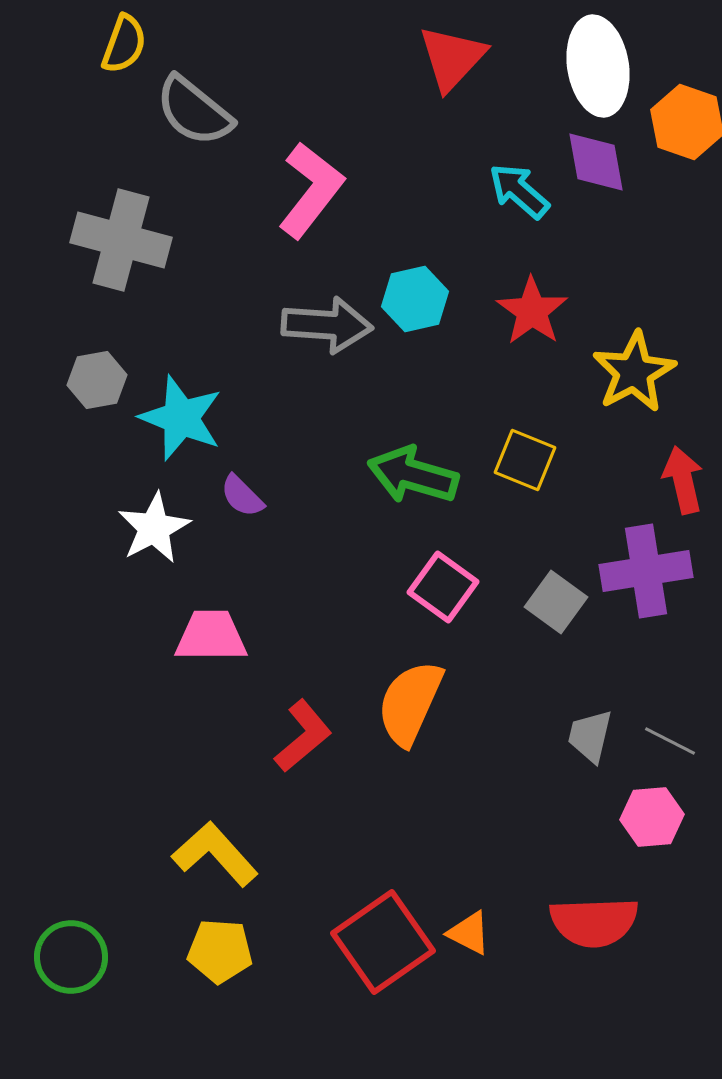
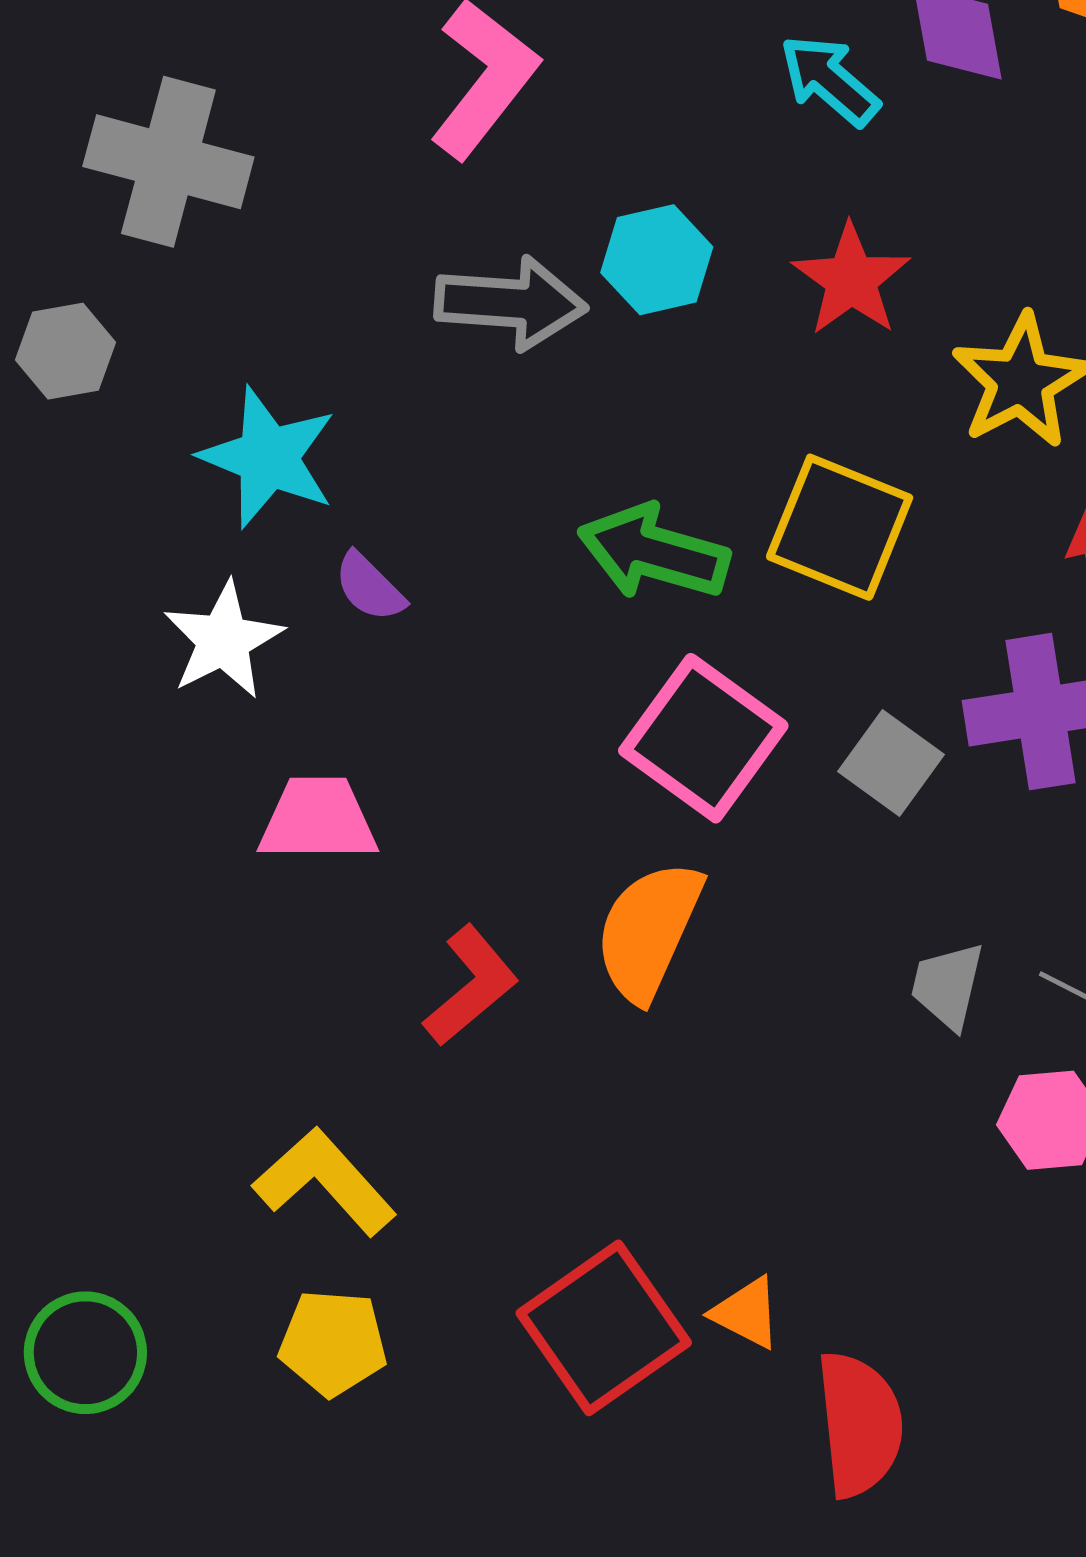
gray hexagon: (97, 380) -> (65, 351), moved
yellow square: (525, 460) -> (840, 527), size x1.4
pink square: (443, 587) -> (703, 738), size x1.4
red semicircle: (594, 922) -> (859, 1424), moved, turned -94

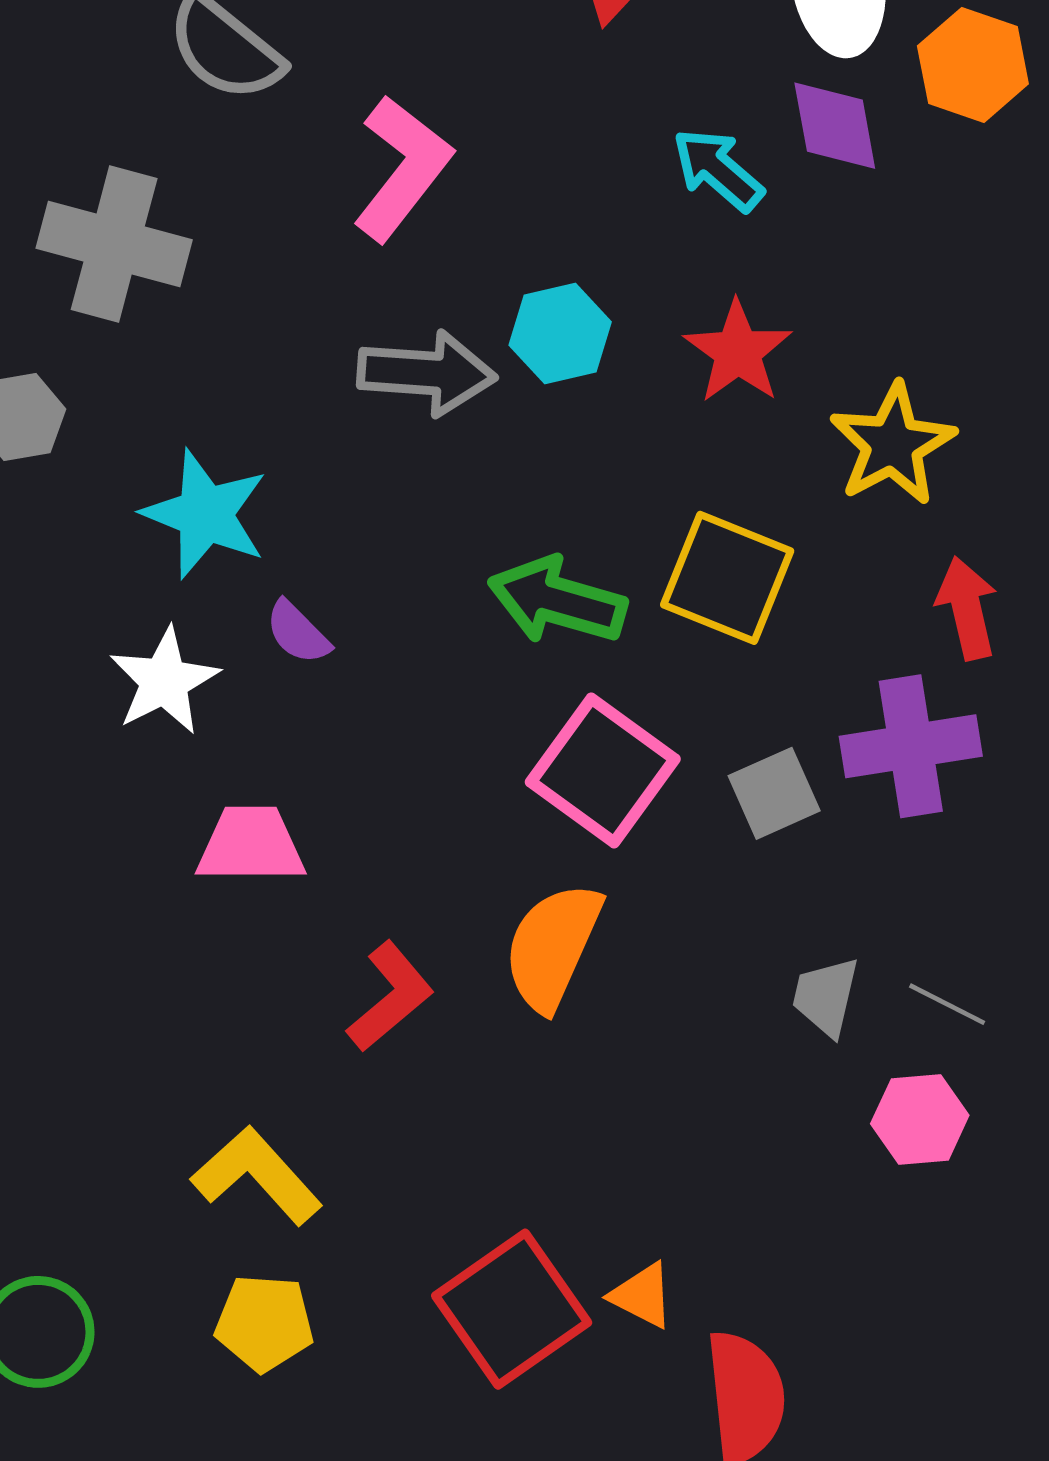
gray square: (891, 763) -> (774, 793), turned 30

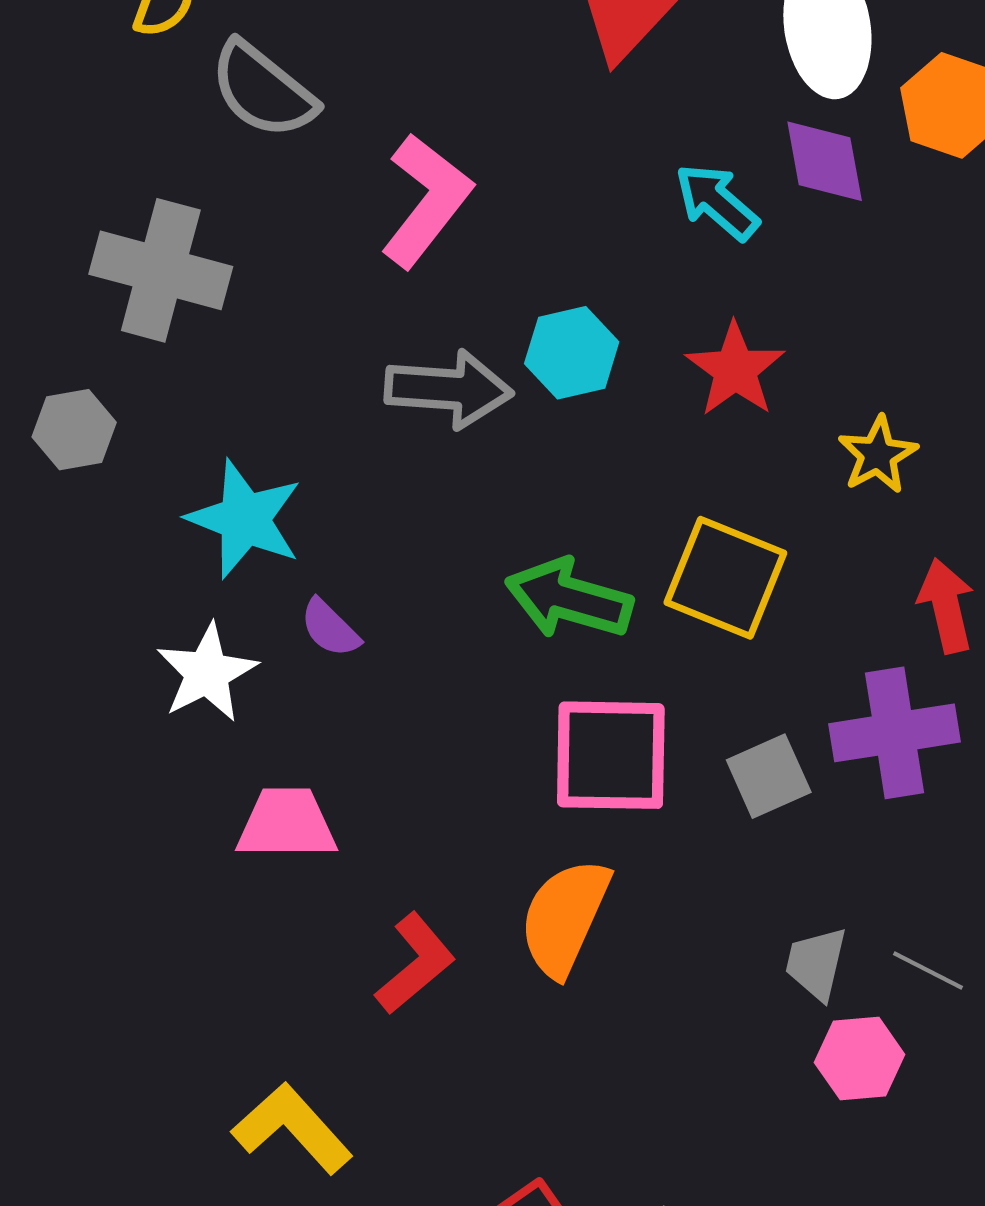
yellow star: (893, 444) -> (878, 455), size x0.7
pink square: (603, 771) -> (611, 755), turned -35
pink hexagon: (920, 1119) -> (860, 1058), moved

